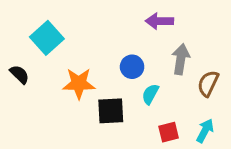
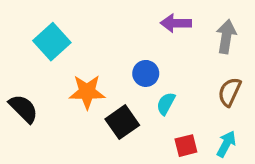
gray arrow: (181, 59) -> (226, 37), moved
black semicircle: (19, 74) -> (23, 109), moved, size x1.4
black square: (111, 111) -> (122, 122), turned -32

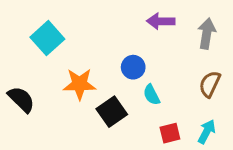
cyan semicircle: (166, 104) -> (152, 95), turned -55

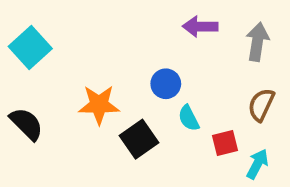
cyan square: (47, 38) -> (30, 47), moved
red square: (170, 133) -> (225, 143), moved

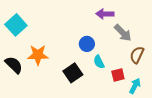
gray arrow: (257, 42) -> (123, 33), moved, turned 126
orange star: (99, 105) -> (38, 55), moved

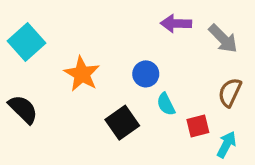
gray arrow: (123, 33) -> (223, 39), moved
orange star: (38, 55) -> (82, 74), moved, turned 30

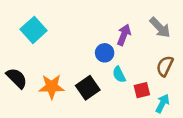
purple arrow: (176, 24) -> (124, 35), moved, turned 110
cyan square: (26, 42) -> (34, 30), moved
orange star: (82, 74) -> (52, 87), moved, turned -30

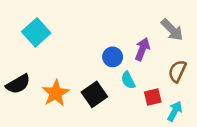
purple arrow: (124, 35) -> (142, 49), moved
black semicircle: (17, 78) -> (18, 84), turned 105
orange star: (52, 87) -> (56, 93), turned -30

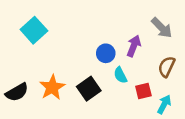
black semicircle: (18, 84) -> (17, 92), moved

